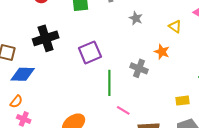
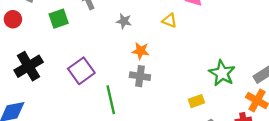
orange star: (162, 52) -> (141, 51), moved

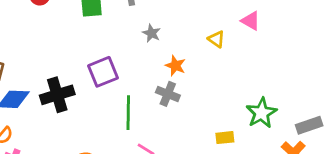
gray star: (124, 21) -> (151, 33), moved
black cross: (29, 66) -> (57, 95), moved

